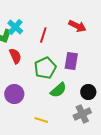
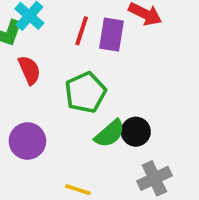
purple rectangle: (71, 61) -> (112, 35), moved
black circle: (88, 92) -> (136, 132), moved

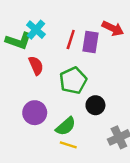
black circle: (136, 132) -> (95, 105), moved
green semicircle: (110, 134) -> (66, 126), moved

